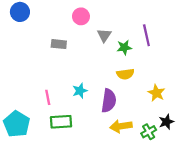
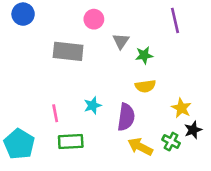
purple line: (146, 35) -> (175, 20), moved
gray rectangle: (59, 44) -> (68, 51), size x1.6
black star: (166, 122) -> (193, 130), moved
yellow arrow: (121, 126) -> (140, 147), turned 35
green cross: (149, 132) -> (171, 142), moved, turned -32

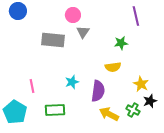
gray triangle: (121, 41) -> (83, 32), moved
green star: (144, 55) -> (121, 43), moved
pink line: (55, 113) -> (32, 86), moved

